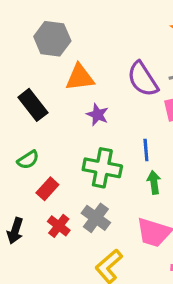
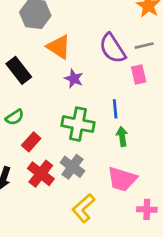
orange triangle: (80, 77) -> (59, 47), turned 40
red cross: (59, 226) -> (41, 174), size x1.4

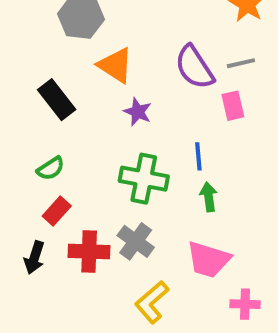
red rectangle: (31, 142) -> (57, 211), moved
red cross: (41, 174) -> (89, 252), turned -36

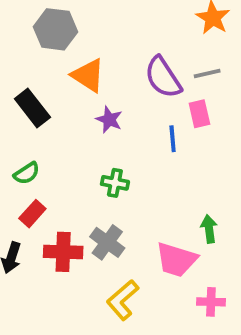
blue line: (198, 156) -> (173, 139), moved
green cross: (144, 179) -> (115, 183), size x0.6
green arrow: (209, 197) -> (209, 229), moved

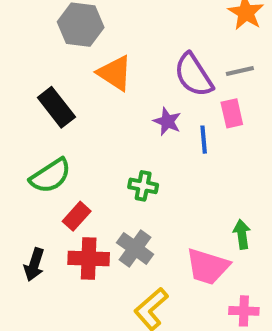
purple star: (109, 120) -> (167, 121), moved
green semicircle: (27, 173) -> (50, 176), size x1.5
red rectangle: (32, 214) -> (77, 216), moved

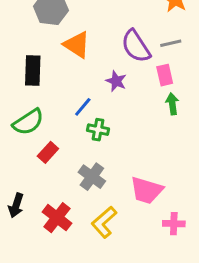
black rectangle: (56, 107) -> (33, 70), turned 40
blue line: (204, 140) -> (83, 107), moved, turned 45
green arrow: (242, 234) -> (172, 104), moved
red cross: (89, 258) -> (57, 218), moved, turned 36
black arrow: (34, 265) -> (16, 205), moved

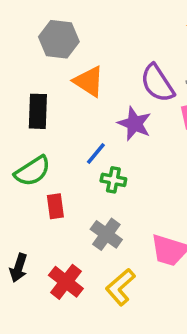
purple star: (116, 81) -> (134, 124), size x1.4
red rectangle: (48, 152) -> (55, 206), turned -50

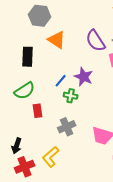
purple star: (134, 124) -> (84, 77), moved
gray cross: (106, 234) -> (67, 127), turned 30
red cross: (66, 282) -> (25, 167), moved, turned 30
yellow L-shape: (120, 287) -> (51, 157), moved

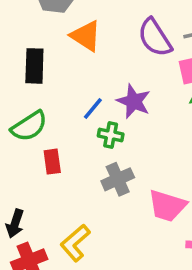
gray cross: (67, 127) -> (118, 179), moved

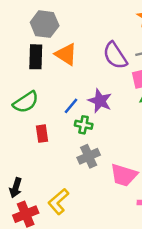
black rectangle: (34, 66) -> (36, 57), moved
green semicircle: (29, 126) -> (26, 102), moved
red rectangle: (52, 162) -> (42, 134), moved

